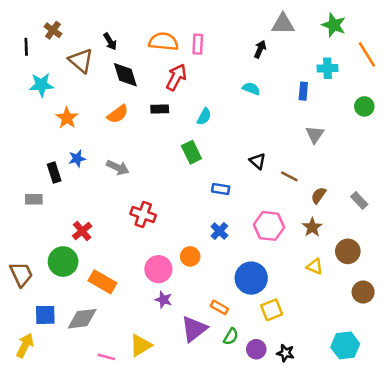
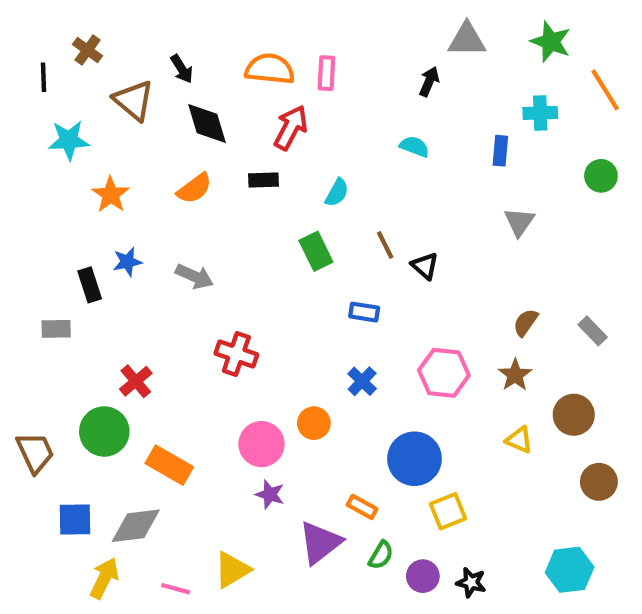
brown line: (289, 176) -> (385, 245), moved, turned 36
yellow arrow: (25, 345) -> (104, 578), moved

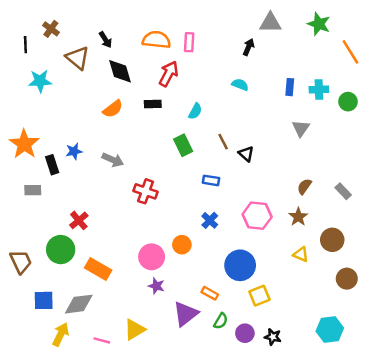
cyan cross: (540, 113) -> (319, 89), moved
orange star: (111, 195) -> (24, 144), moved, size x1.4
red cross: (236, 354) -> (146, 191), moved

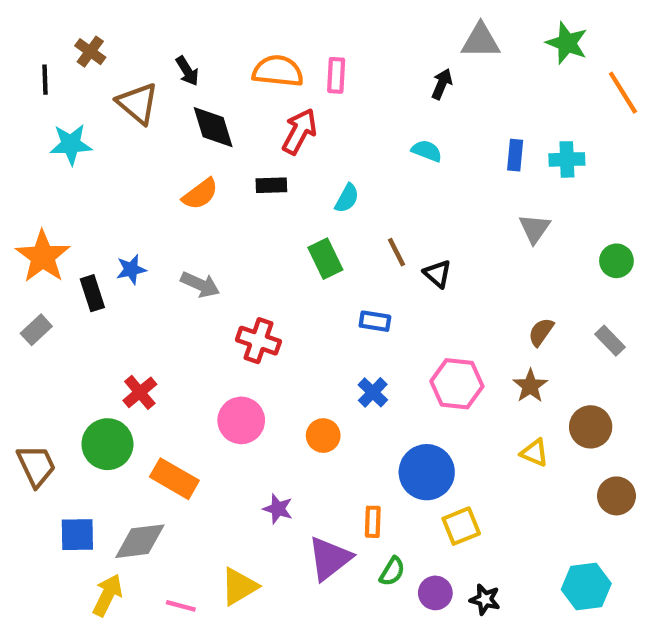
green circle: (348, 102) -> (616, 261), moved
gray rectangle: (33, 190) -> (36, 330), moved, turned -42
pink circle: (152, 257) -> (241, 420), moved
orange rectangle: (210, 293) -> (373, 522), turned 63

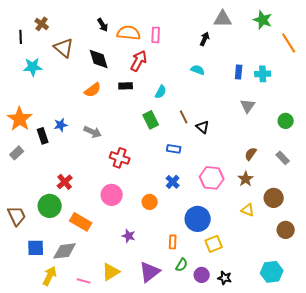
black arrow: (187, 71) -> (103, 25), moved
purple triangle: (330, 558) -> (150, 272), moved

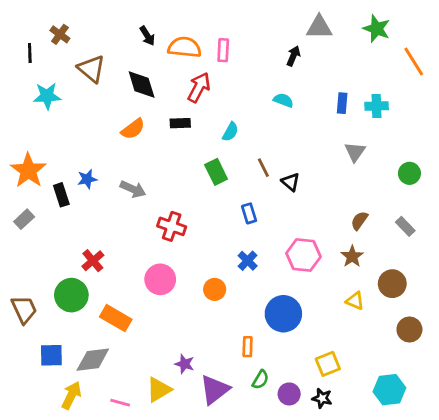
blue rectangle: (174, 149) -> (249, 213), turned 64
purple star: (129, 236) -> (185, 364), moved
yellow square: (214, 244) -> (328, 364), moved

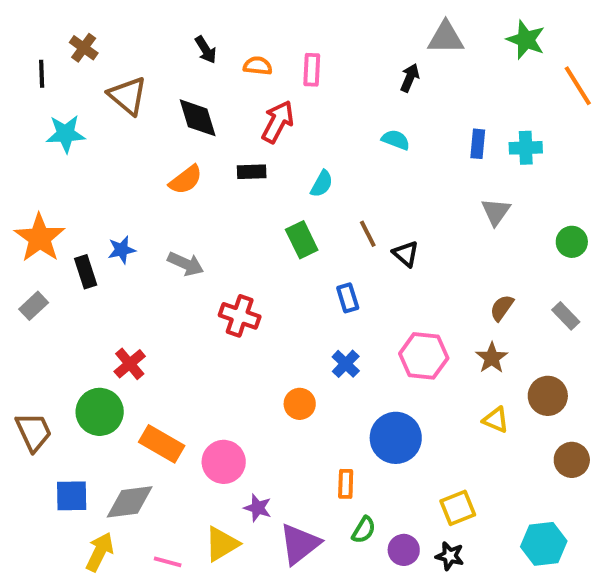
orange semicircle: (185, 47) -> (258, 66), size x0.6
pink circle: (160, 279) -> (224, 462), moved

